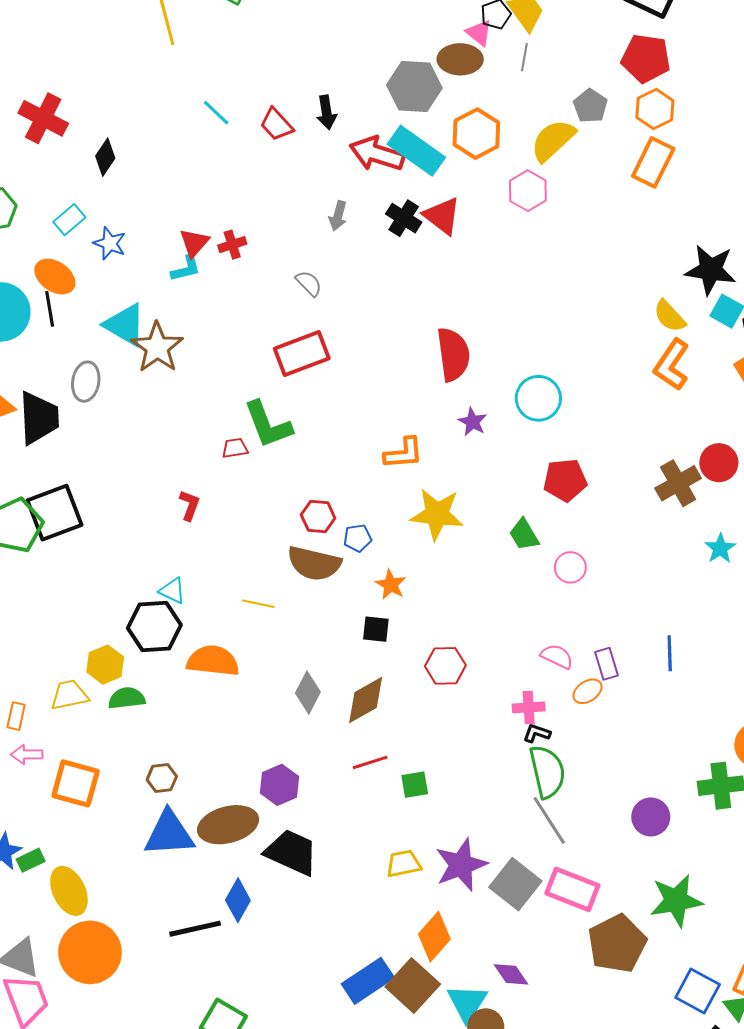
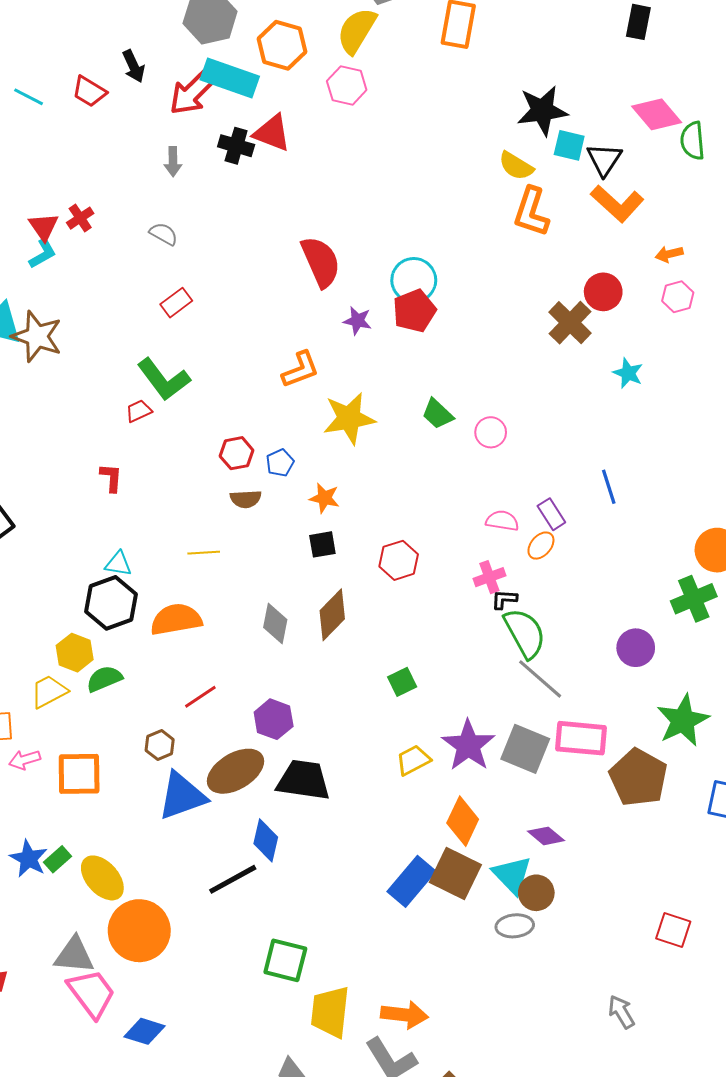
red arrow: (377, 154) -> (193, 92), turned -46
red rectangle: (302, 354) -> (176, 303), size x0.6
red pentagon: (565, 480) -> (414, 311), moved
brown semicircle: (314, 563) -> (246, 499), size x0.6
red line: (370, 762) -> (200, 697), moved

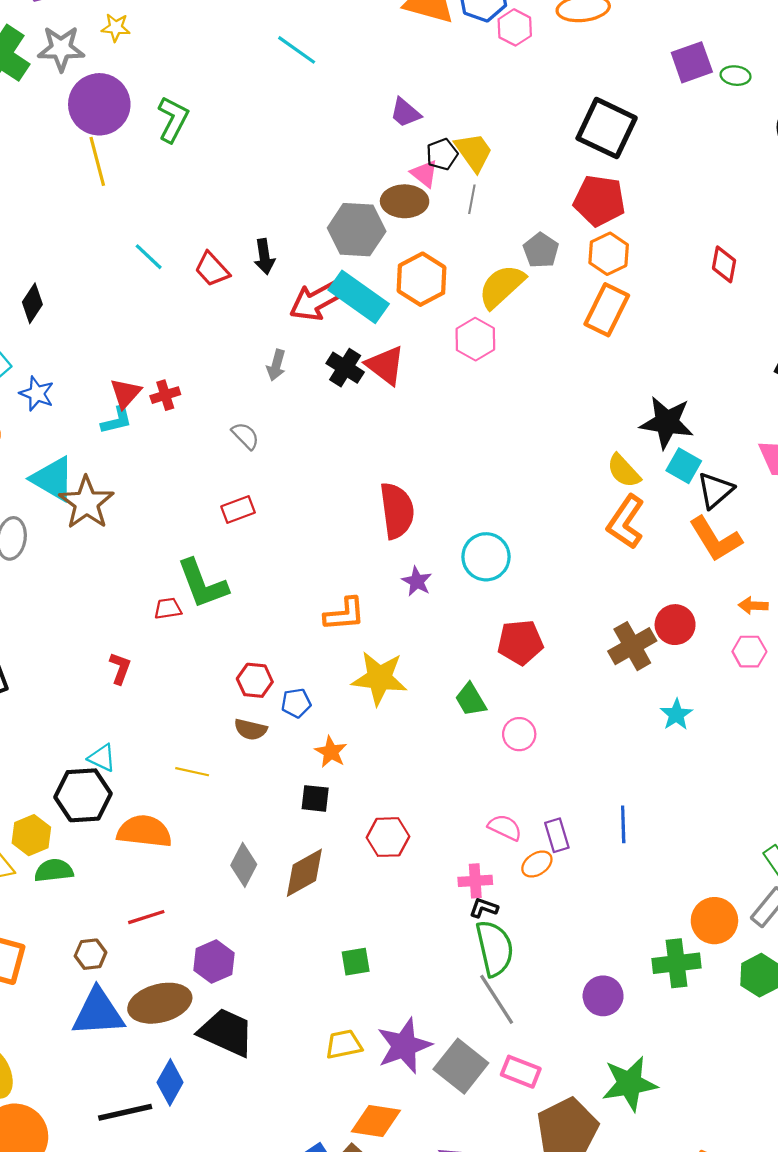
red pentagon: (414, 311) -> (520, 642), moved
pink rectangle: (581, 738) -> (521, 1072), size x0.7
orange diamond: (463, 821) -> (376, 1121), turned 57

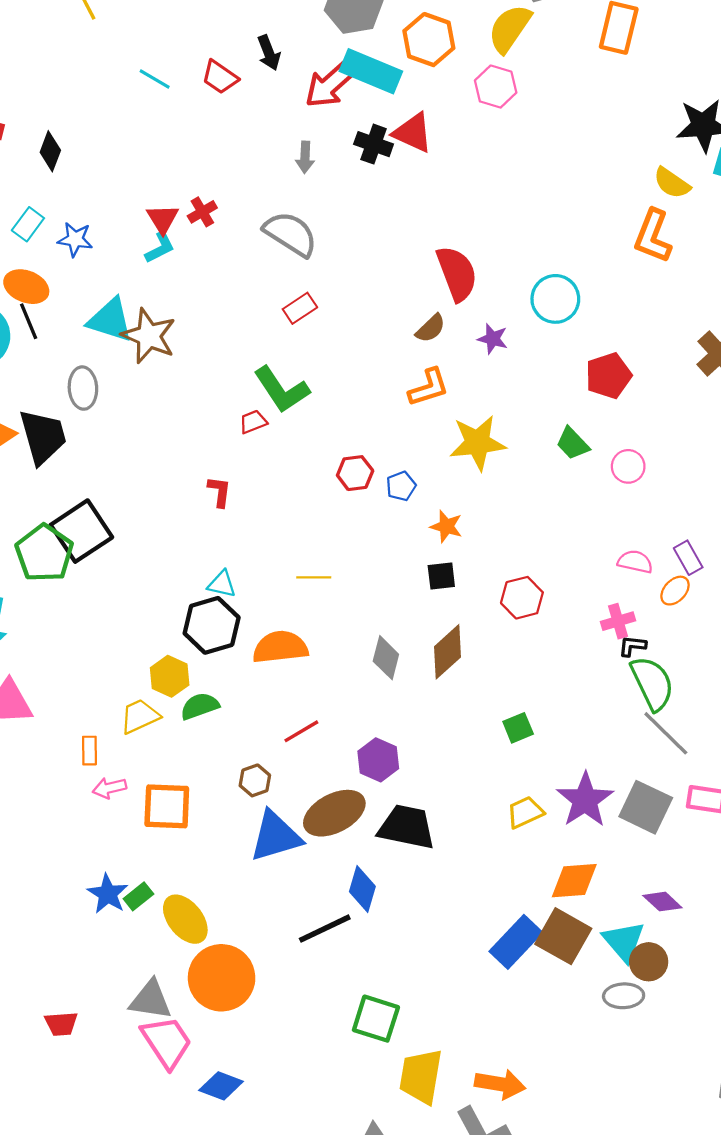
gray semicircle: (245, 436) -> (291, 234), size x1.8
orange L-shape: (626, 522) -> (653, 236), moved
brown semicircle: (251, 730) -> (431, 328), moved, turned -44

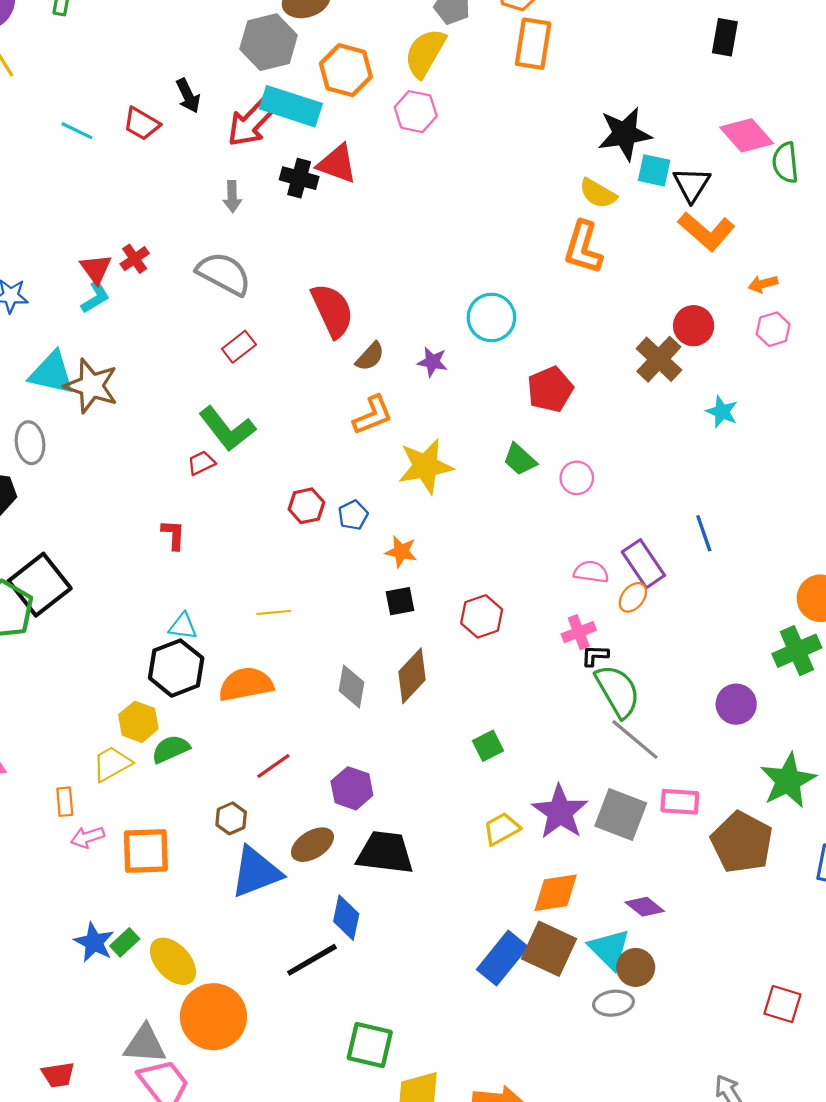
red semicircle: (457, 273) -> (332, 310), moved
purple rectangle: (688, 558) -> (643, 564), size x1.4
brown ellipse: (334, 813) -> (312, 845), size x0.7

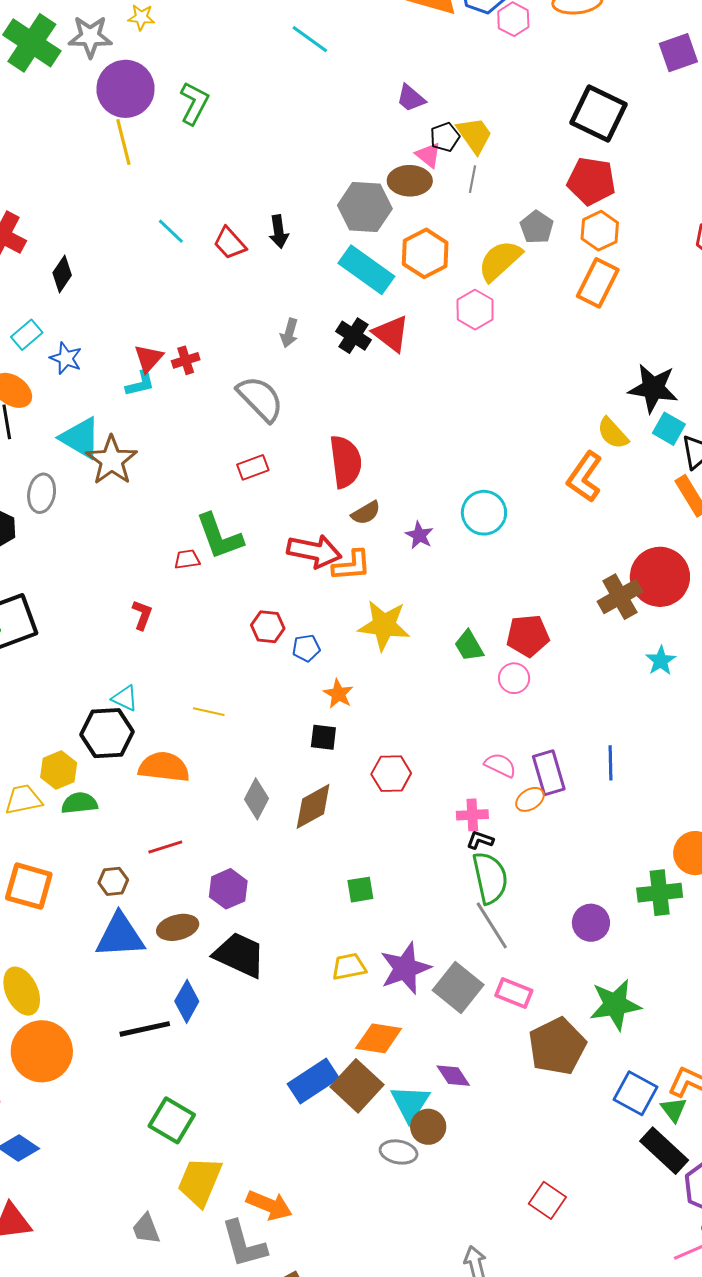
red arrow: (252, 122) -> (314, 551), moved, turned -140
red circle: (694, 326) -> (660, 577), size x1.6
red pentagon: (550, 389) -> (528, 636), moved

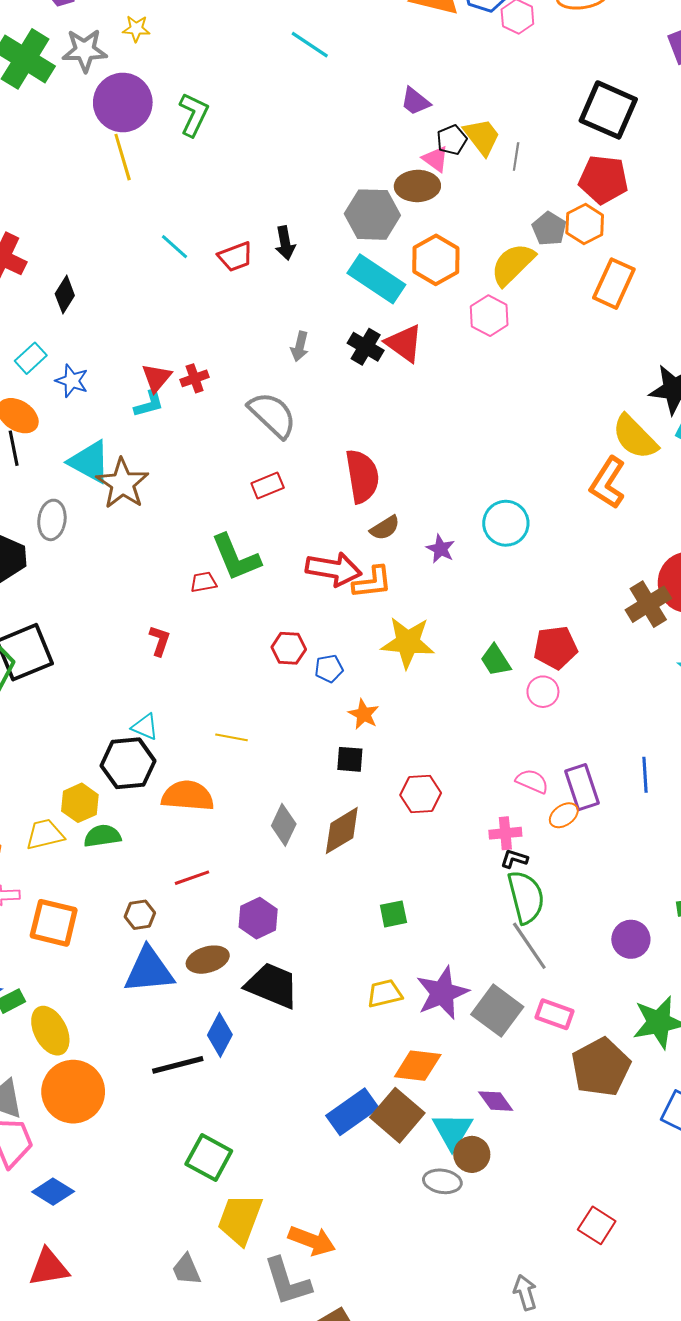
gray line: (473, 179) -> (516, 157), moved
orange hexagon: (600, 231) -> (585, 224), moved
red trapezoid: (230, 243) -> (235, 257), turned -66
yellow semicircle: (613, 433) -> (635, 437), size x1.4

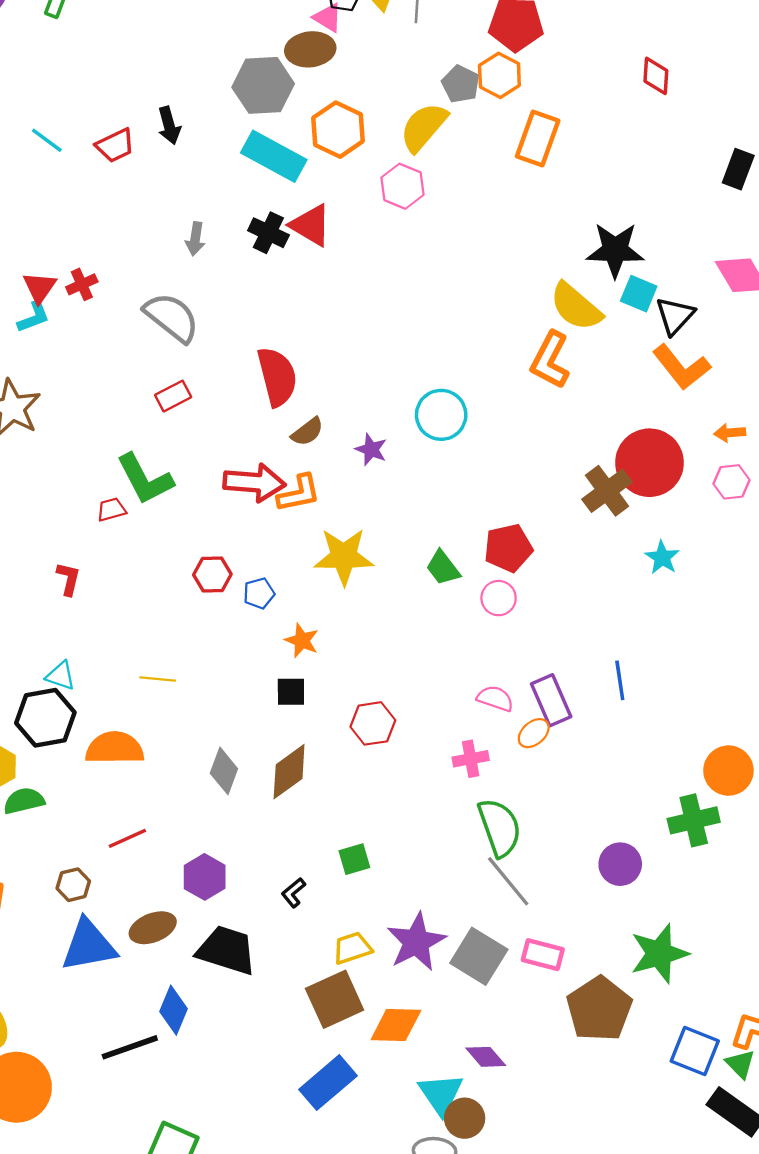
black L-shape: (514, 859) -> (293, 893), moved, turned -52
brown square: (397, 1115) -> (335, 999), moved, turned 30

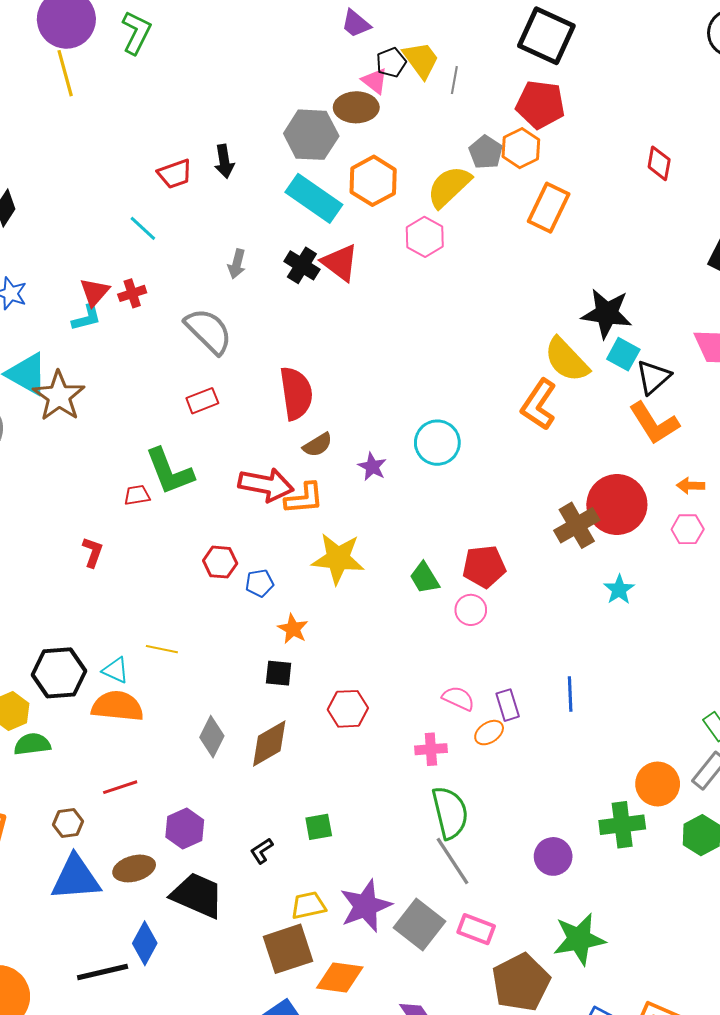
cyan line: (47, 140) -> (143, 228), moved
cyan triangle: (61, 676) -> (115, 670), moved
purple rectangle: (551, 700) -> (508, 705), size x0.7

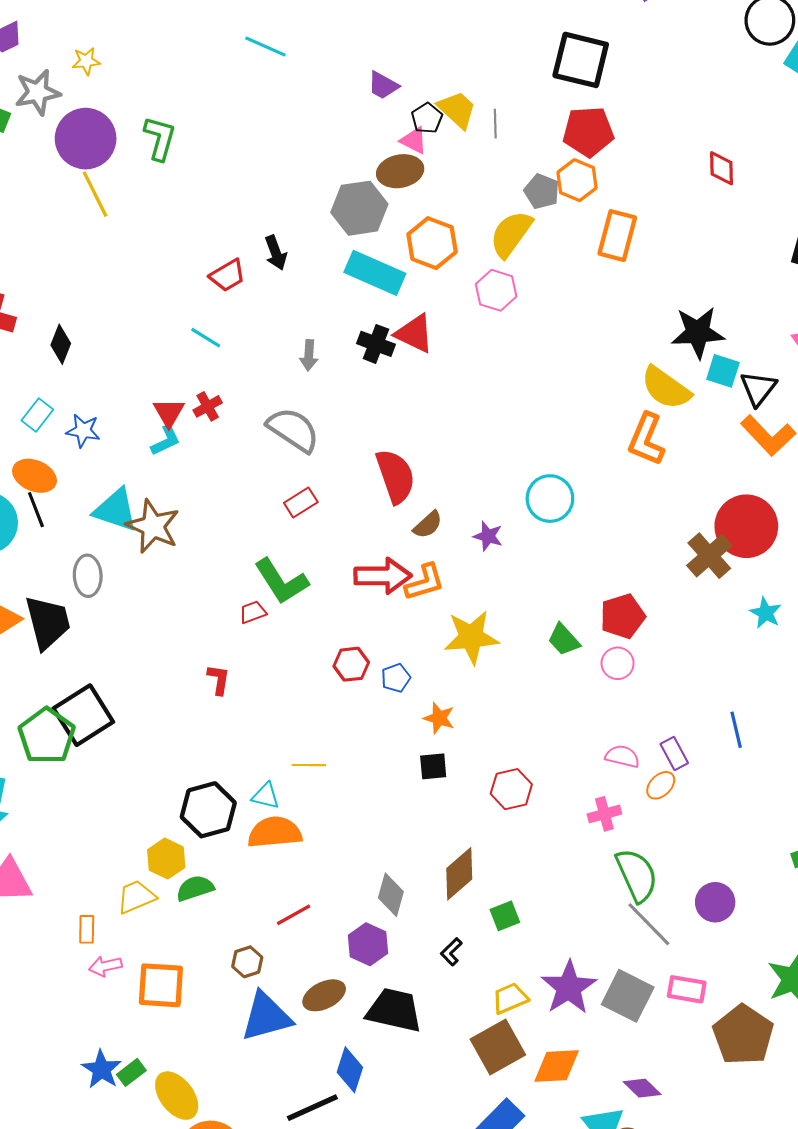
gray diamond: (212, 737) -> (391, 895), moved
brown diamond: (269, 743) -> (459, 874), moved
purple circle: (553, 856) -> (715, 902), moved

